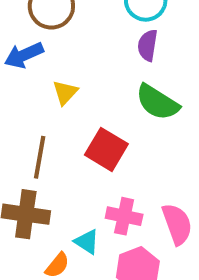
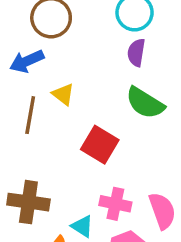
yellow triangle: (65, 92) -> (63, 94), turned -35
brown line: (40, 157) -> (30, 115), moved

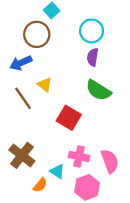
brown line: (30, 115) -> (23, 98), turned -45
brown cross: (28, 202) -> (22, 155), turned 30

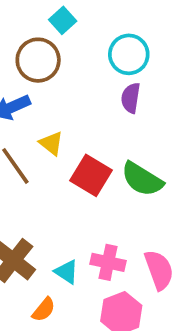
green semicircle: (98, 90) -> (142, 179), moved
red square: (69, 118) -> (91, 175), moved
cyan triangle: (57, 171) -> (66, 272), moved

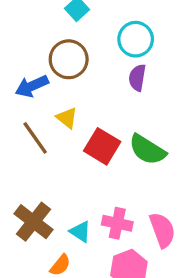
brown circle: (38, 60) -> (69, 59), moved

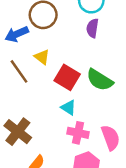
cyan triangle: (80, 232) -> (68, 108), moved

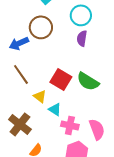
yellow triangle: (42, 57) -> (40, 96), moved
cyan triangle: (68, 108) -> (55, 109), moved

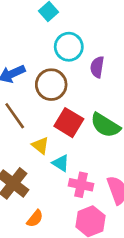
cyan circle: (81, 15) -> (69, 47), moved
brown circle: (41, 27) -> (51, 85), moved

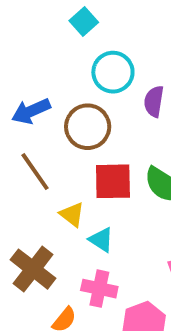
red square: (69, 123) -> (113, 181), turned -32
pink cross: (81, 185) -> (99, 289), moved

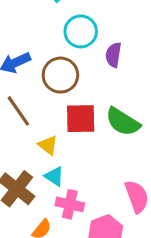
cyan triangle: (101, 240) -> (54, 176), moved

